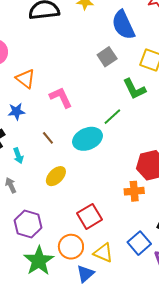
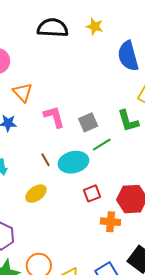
gray square: (107, 57) -> (88, 122), moved
brown line: (48, 138) -> (46, 160), moved
red square: (90, 216) -> (92, 193), moved, size x0.7

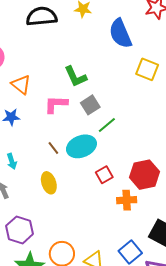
pink L-shape: (54, 117) -> (56, 104), turned -65
green L-shape: (128, 121) -> (76, 77), moved
yellow ellipse: (36, 194) -> (49, 183), turned -65

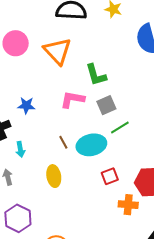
orange triangle: (21, 85) -> (57, 51), moved, size x1.4

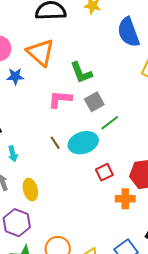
blue star: (26, 105) -> (15, 76), moved
yellow ellipse: (54, 176) -> (30, 190), moved

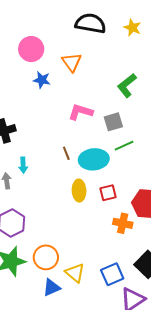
orange triangle: (41, 52) -> (72, 62), size x0.7
green L-shape: (81, 73) -> (127, 85), moved, turned 60
cyan arrow: (13, 154) -> (23, 165), moved
yellow ellipse: (30, 190) -> (79, 191), moved

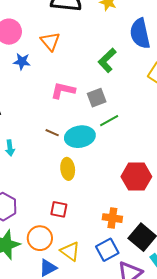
brown line: (66, 153) -> (52, 133), turned -40
red square: (108, 193) -> (59, 209), moved, turned 30
orange cross: (123, 223) -> (112, 218), moved

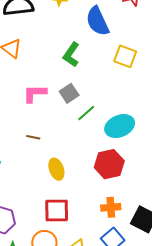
cyan ellipse: (80, 137) -> (120, 126), moved
red hexagon: (136, 177) -> (109, 164), moved
red square: (59, 209) -> (57, 211), size x1.5

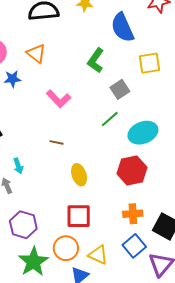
yellow square: (125, 56) -> (150, 63), turned -30
gray square: (69, 93) -> (120, 89), moved
pink L-shape: (35, 94) -> (59, 99), turned -135

